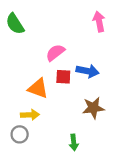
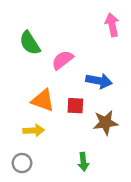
green semicircle: (15, 24) -> (30, 43), moved
red square: (63, 77) -> (75, 106), moved
gray circle: (20, 134) -> (22, 163), moved

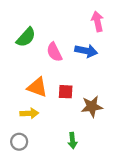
green semicircle: (30, 43) -> (26, 37), turned -105
pink semicircle: (62, 60) -> (54, 52), turned -78
blue arrow: (99, 81) -> (86, 51), moved

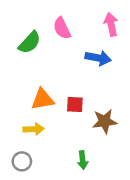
pink semicircle: (54, 52) -> (62, 28), moved
orange triangle: (37, 87) -> (43, 99), turned -30

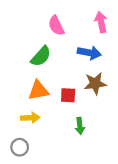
green semicircle: (30, 42) -> (41, 56), moved
brown star: (105, 121) -> (95, 83), moved
green arrow: (83, 160) -> (80, 126), moved

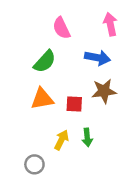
yellow arrow: (30, 118) -> (61, 140), moved, turned -60
gray circle: (20, 147) -> (34, 164), moved

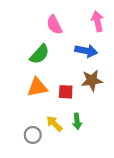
yellow arrow: (61, 140) -> (54, 124), turned -72
gray circle: (34, 164) -> (33, 135), moved

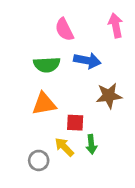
blue arrow: (86, 51) -> (87, 61), moved
green semicircle: (40, 54) -> (47, 65), turned 45
red square: (66, 92) -> (75, 123), moved

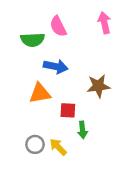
blue arrow: (87, 61) -> (56, 67), moved
green semicircle: (47, 65) -> (33, 40), moved
yellow arrow: (64, 147) -> (58, 147), moved

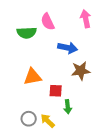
blue arrow: (56, 67) -> (68, 48), moved

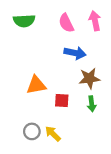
pink semicircle: (48, 22) -> (66, 23), moved
green semicircle: (27, 33) -> (24, 21), moved
green arrow: (68, 107) -> (92, 104), moved

